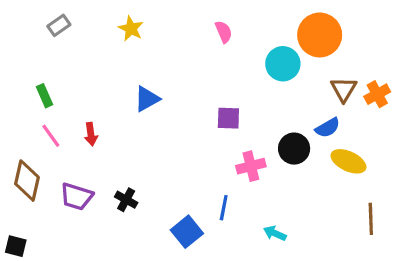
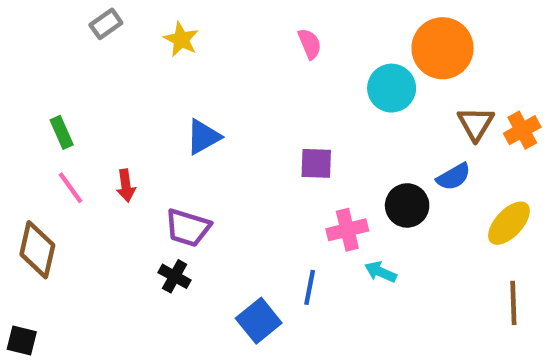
gray rectangle: (59, 25) -> (106, 24), moved
yellow ellipse: (348, 161) -> (509, 223), moved, turned -72
purple trapezoid: (77, 197) -> (188, 228), moved
cyan arrow: (275, 233) -> (381, 272), moved

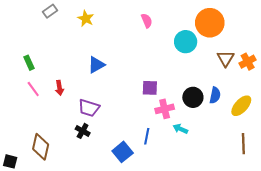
purple square: (316, 163) -> (150, 88), moved
blue semicircle: (454, 177) -> (215, 95), moved, turned -49
brown diamond: (37, 250) -> (41, 147), moved

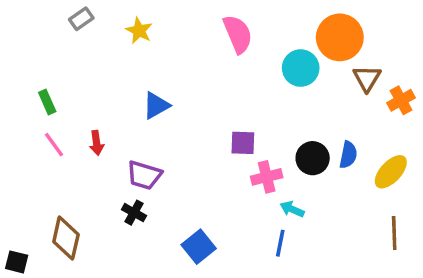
pink semicircle: (147, 21) -> (238, 34), size x1.6
brown triangle: (226, 58) -> (367, 78), moved
blue line: (147, 136) -> (280, 243), moved

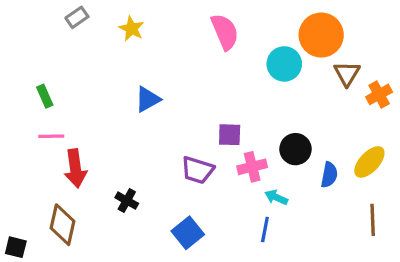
red arrow: (97, 143) -> (75, 168), moved, size x1.6
pink line: (54, 145) -> (51, 136), turned -55
blue semicircle: (348, 155) -> (329, 175), moved
purple trapezoid: (144, 175) -> (197, 170), moved

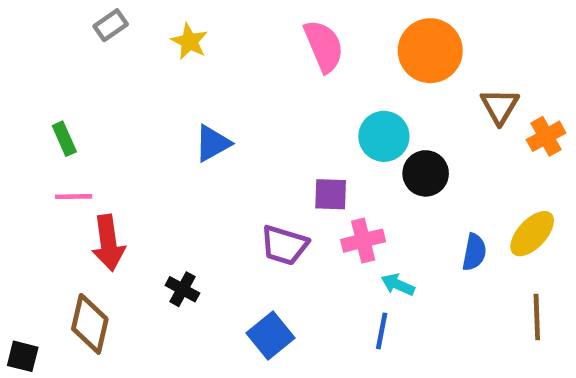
orange circle: (321, 35) -> (430, 51), moved
cyan circle: (284, 64) -> (384, 136), moved
black circle: (295, 149) -> (426, 173), moved

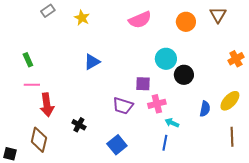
pink semicircle: (324, 46) -> (140, 20), turned 90
orange circle: (430, 51) -> (186, 22), size x0.7
brown triangle: (500, 106) -> (218, 15), moved

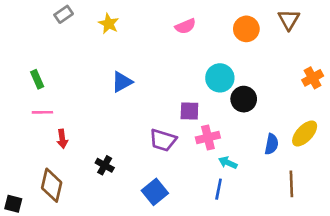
pink semicircle: (140, 20) -> (185, 26), size x0.7
red arrow: (47, 105) -> (62, 139), size x0.6
brown line: (232, 137) -> (291, 184), moved

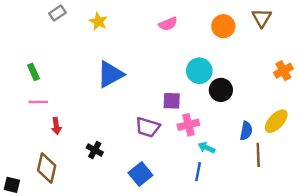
blue triangle: (122, 82) -> (110, 74), size x1.4
brown line: (291, 184) -> (258, 155), moved

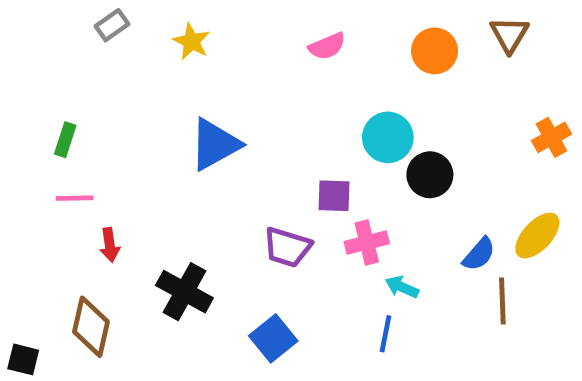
green rectangle: (33, 72) -> (65, 140), turned 42
blue semicircle: (246, 131) -> (479, 254), turned 30
black cross: (95, 150) -> (184, 292), size x1.6

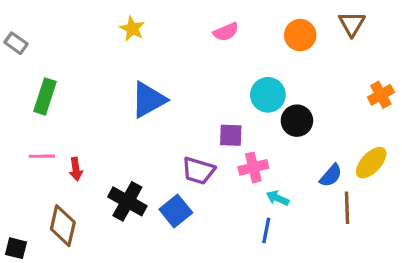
gray rectangle: (112, 25) -> (16, 43), moved, turned 70
green rectangle: (65, 140) -> (45, 96), size x1.5
pink line: (75, 198) -> (42, 156), moved
blue square: (273, 338) -> (176, 211), moved

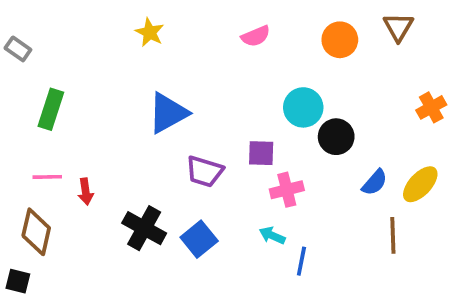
purple trapezoid: (198, 171) -> (204, 171), moved
blue semicircle: (331, 176) -> (375, 182), moved
cyan arrow: (278, 198) -> (272, 235), moved
brown diamond: (63, 226) -> (36, 232), moved

